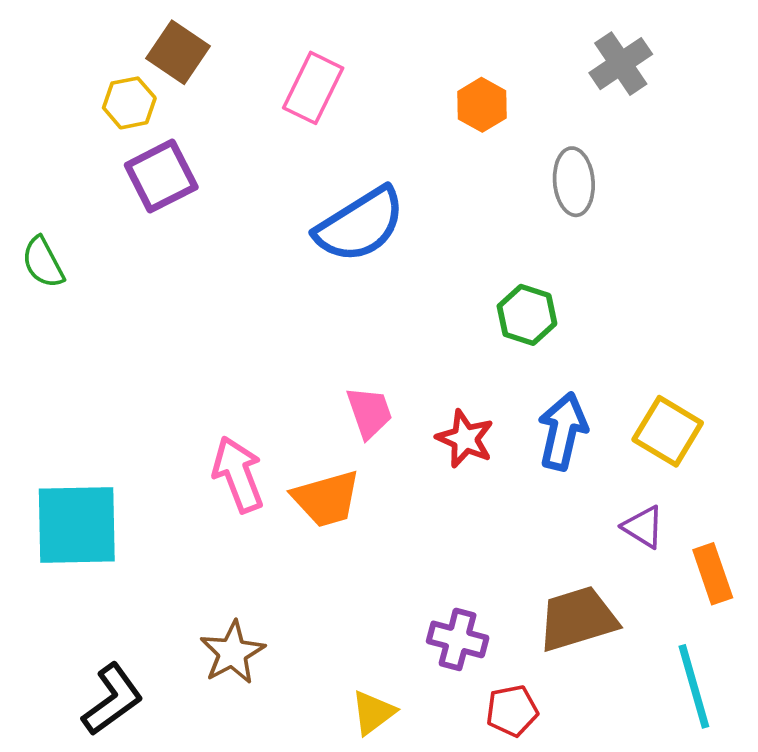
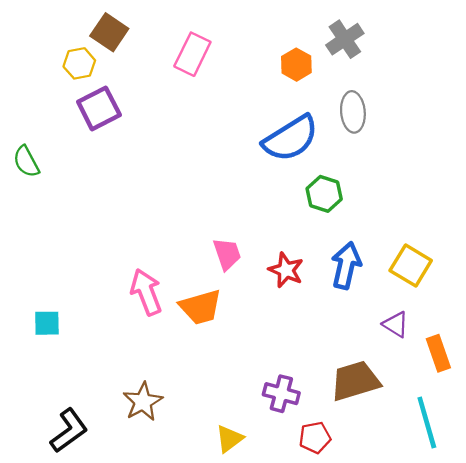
gray cross: (621, 64) -> (345, 39), moved
blue semicircle: (360, 225) -> (291, 138), moved
cyan square: (77, 525) -> (47, 323), size x0.5

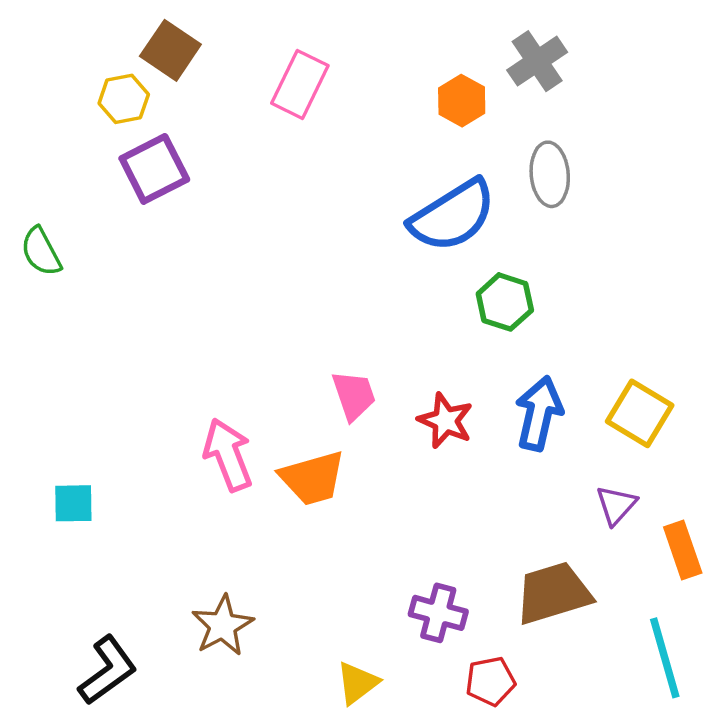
purple triangle: (396, 324) -> (616, 505), turned 40

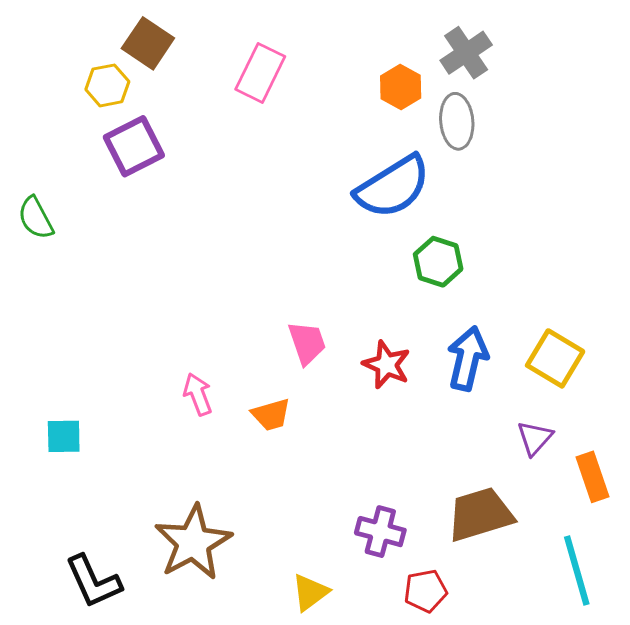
gray ellipse: (550, 174) -> (457, 121), moved
pink arrow: (228, 455) -> (198, 394), size x0.7
orange trapezoid: (312, 478) -> (271, 415), size x0.7
brown star: (223, 626) -> (193, 542), size x1.4
black L-shape: (108, 670) -> (93, 581), turned 102

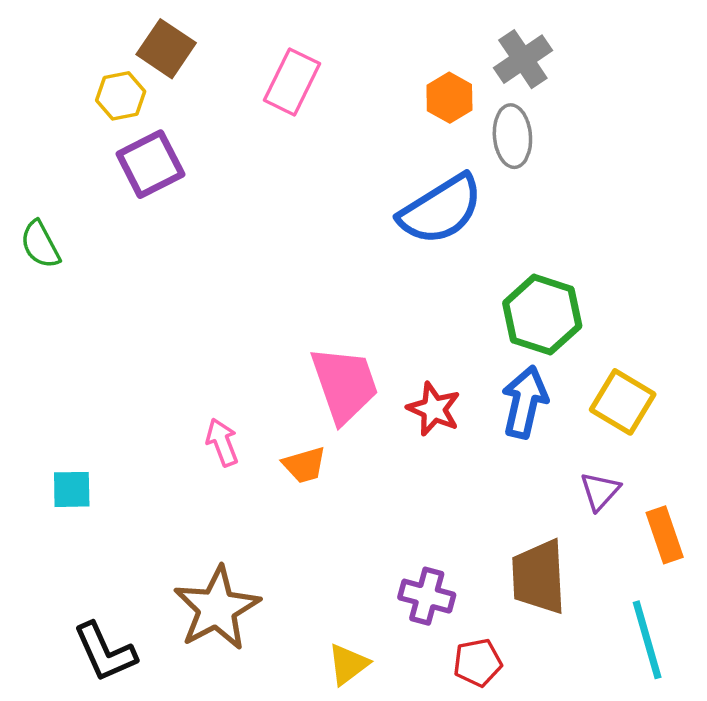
green hexagon: (438, 262) -> (542, 315), moved, size x1.4
pink trapezoid: (307, 343) -> (345, 384), size x1.6
brown trapezoid: (480, 514) -> (539, 577), turned -76

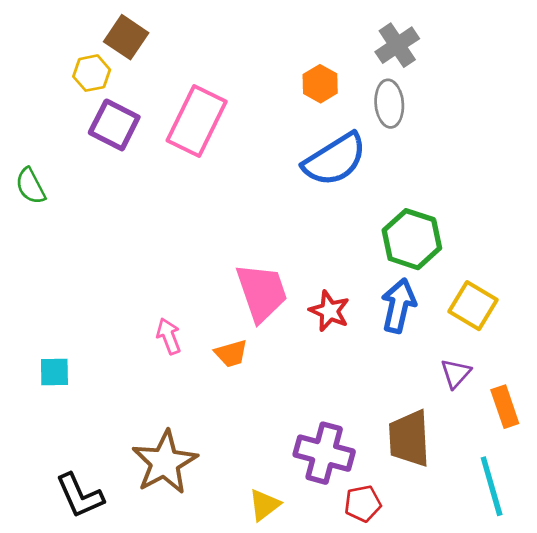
pink rectangle: (292, 82) -> (197, 121), moved, size x1.4
orange hexagon: (449, 98) -> (320, 84), moved
purple square: (150, 164) -> (114, 125), turned -36
purple cross: (427, 596) -> (324, 453), size x1.4

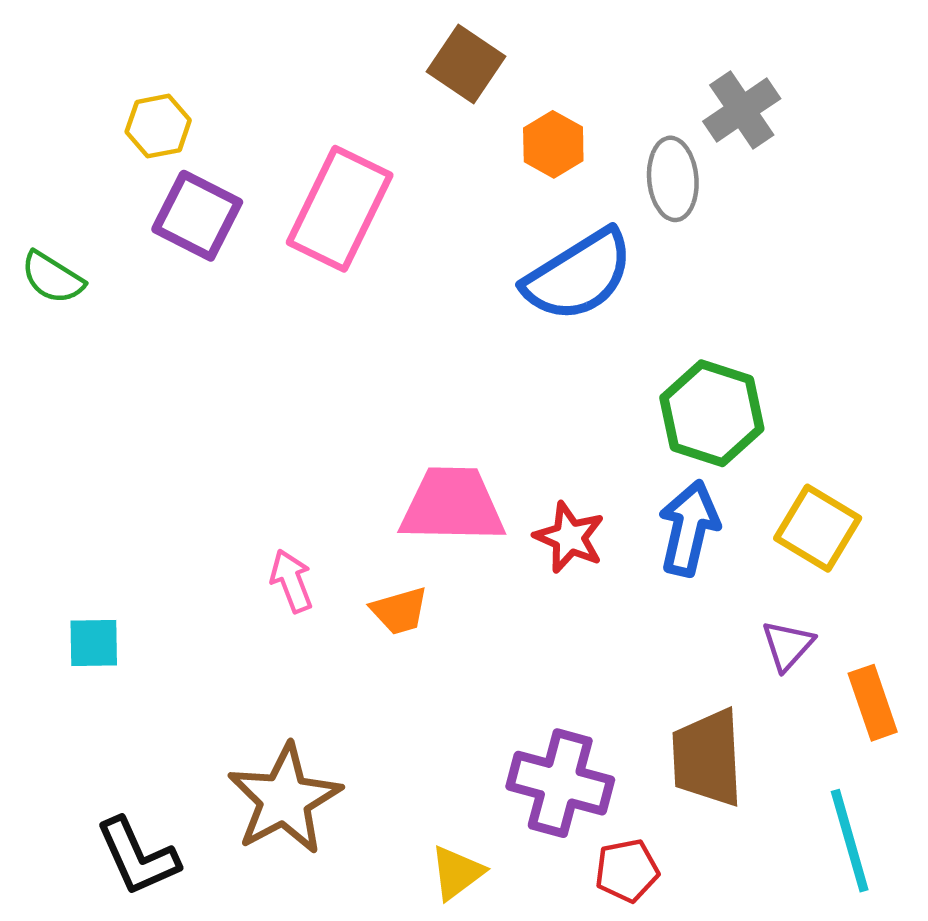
brown square: (126, 37) -> (466, 64), moved
gray cross: (397, 45) -> (742, 110), moved
green semicircle: (31, 186) -> (52, 278), moved, turned -30
pink trapezoid: (262, 292) -> (452, 505), turned -70

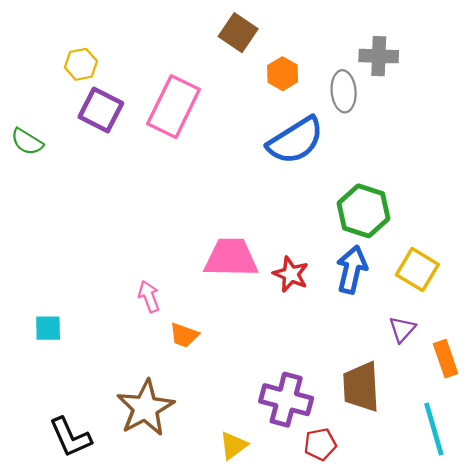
gray cross: (742, 110) -> (379, 56), turned 36
orange trapezoid: (399, 611) -> (184, 335), moved, turned 36

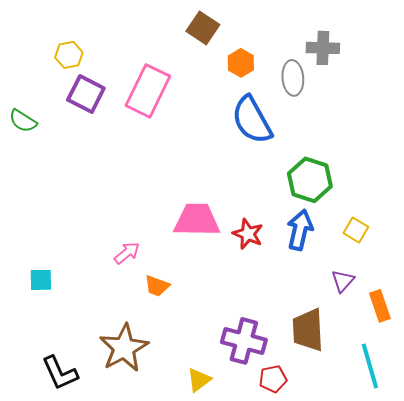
blue semicircle: (295, 141) -> (252, 120), turned 93
yellow square: (417, 270) -> (356, 230), size x0.7
pink arrow: (149, 296) -> (127, 253), turned 72

